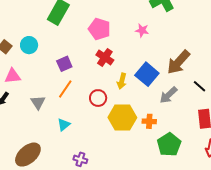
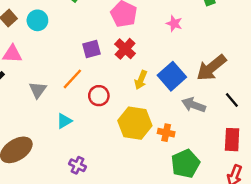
purple square: (64, 64) -> (91, 49), moved
gray arrow: (168, 95) -> (194, 105), turned 54
red circle: (98, 98) -> (99, 96), moved

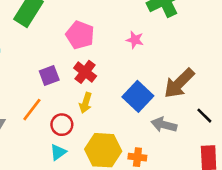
yellow arrow: (141, 80) -> (86, 103), moved
cyan triangle: (64, 121) -> (58, 152), moved

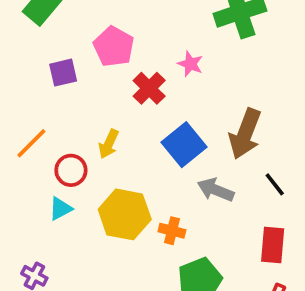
red cross: (85, 72) -> (149, 88), moved
purple square: (49, 76) -> (63, 73), moved
brown arrow: (179, 83) -> (245, 134), turned -32

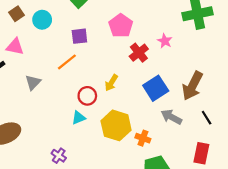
purple square: (63, 73) -> (79, 36), moved
orange line: (31, 143) -> (67, 62), moved

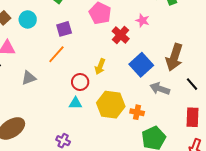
gray triangle: (33, 82) -> (29, 78), turned 35
cyan triangle: (79, 118) -> (75, 103), turned 32

